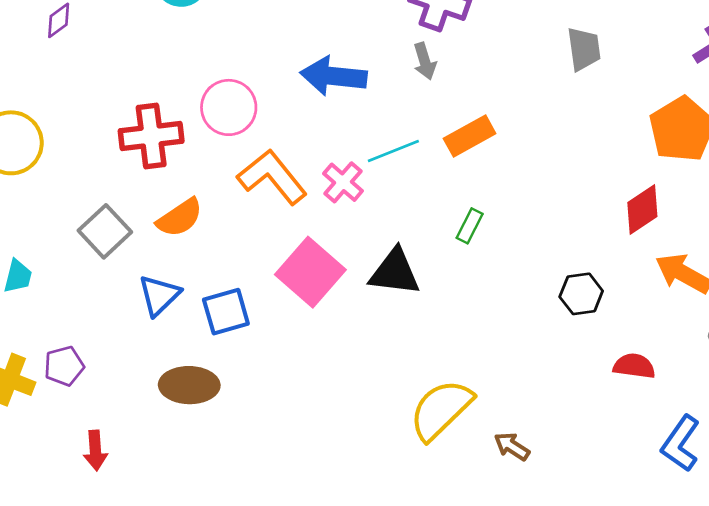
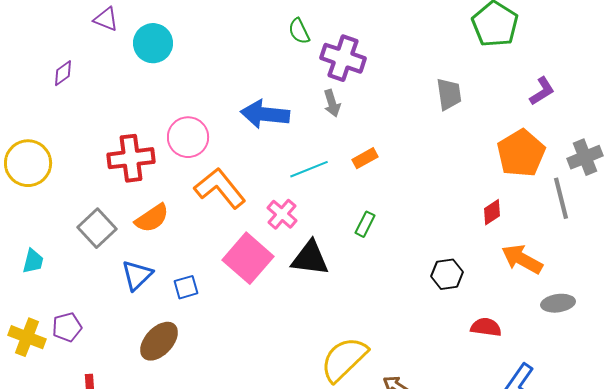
orange rectangle: (470, 136) -> (365, 158), size x0.7
pink cross: (343, 182) -> (282, 214), moved
red diamond: (642, 210) -> (492, 212), size x0.7
blue square: (226, 312) -> (186, 287), size x0.7
brown ellipse: (189, 385) -> (159, 341), turned -48

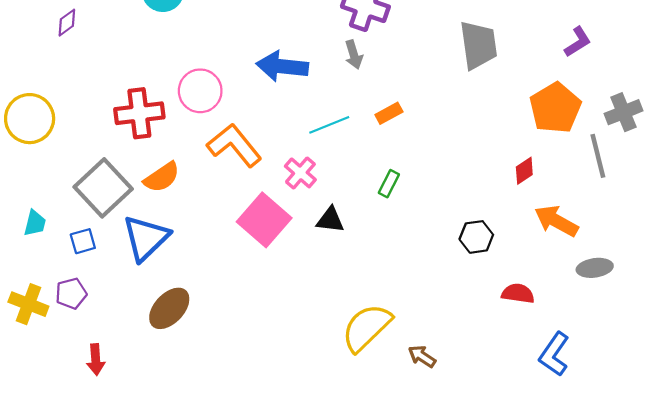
gray trapezoid: (449, 94) -> (478, 45), size x1.4
gray square: (97, 228) -> (103, 188), size x1.4
black triangle: (310, 258) -> (330, 220), size x0.7
blue triangle: (137, 275) -> (146, 238), size x1.4
blue square: (186, 287) -> (83, 241), moved

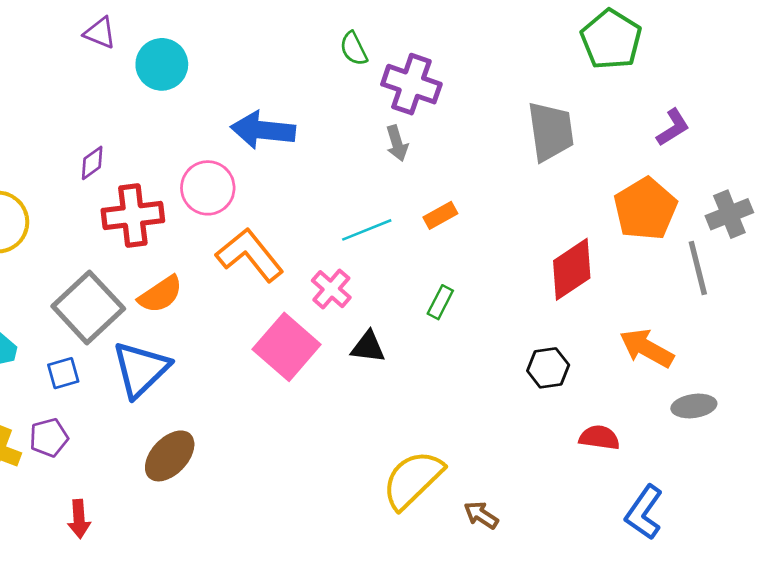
purple diamond: (67, 23) -> (92, 163), moved
blue arrow: (282, 66) -> (263, 130), moved
red diamond: (524, 171) -> (572, 269), moved, size x1.8

